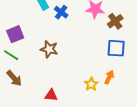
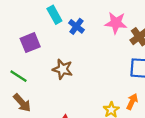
purple square: (15, 34) -> (30, 43), moved

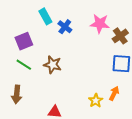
green line: (19, 76) -> (24, 65), moved
brown arrow: (22, 103) -> (17, 94), turned 48

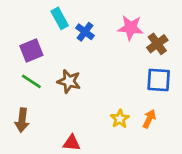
yellow star: (96, 101) -> (120, 119), moved

